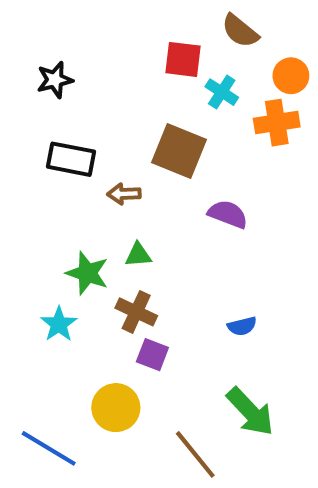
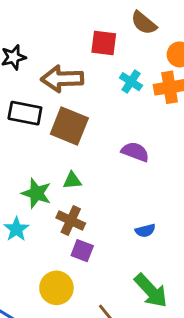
cyan cross: (222, 92) -> (131, 82), moved
brown square: (179, 151) -> (69, 126), moved
brown arrow: (124, 194) -> (62, 79), moved, size x1.8

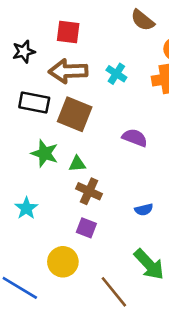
red square: (104, 43) -> (68, 32), moved
cyan cross: (131, 82) -> (116, 74), moved
green star: (36, 193) -> (45, 153), moved
brown cross: (71, 221) -> (89, 191), moved

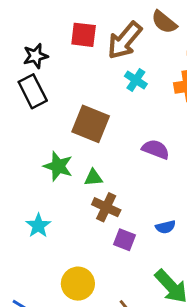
brown arrow: (68, 71) -> (125, 40), moved, turned -48
black rectangle: (34, 102) -> (33, 91), moved, turned 52
purple square: (86, 228) -> (125, 240), moved

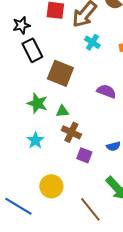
black rectangle: (33, 91) -> (32, 50), moved
cyan star: (38, 226) -> (35, 140), moved

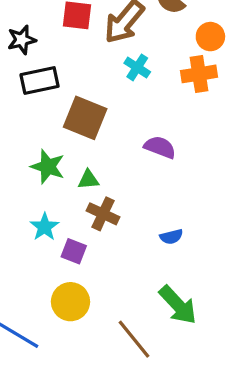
black rectangle: (32, 50) -> (40, 80), turned -75
purple square: (84, 155) -> (74, 251), moved

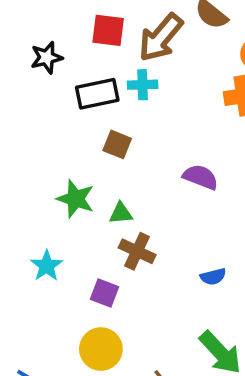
cyan cross: (137, 67) -> (143, 85), moved, turned -35
black rectangle: (40, 80) -> (97, 94), moved
brown square: (85, 118) -> (117, 144), size x0.6
cyan star: (44, 227) -> (47, 266), moved

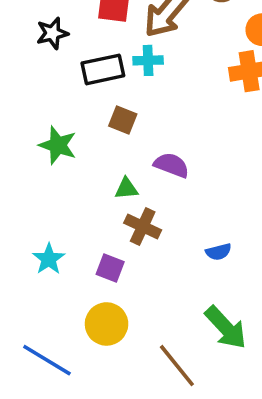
purple semicircle: (200, 177) -> (172, 165), moved
green star: (76, 199) -> (58, 145), moved
cyan star: (47, 266) -> (49, 259), moved

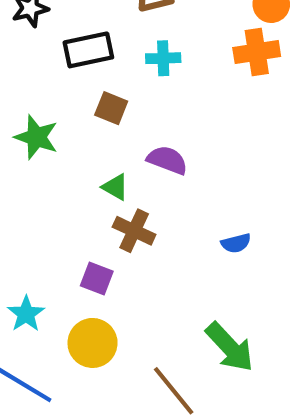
cyan cross: (148, 60) -> (163, 58), moved
green triangle: (126, 189) -> (115, 187), turned 35
blue semicircle: (218, 252) -> (236, 243), moved
cyan star: (49, 259) -> (26, 314), moved

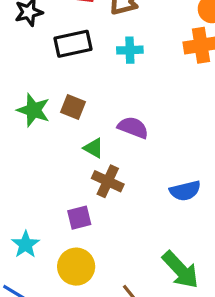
brown square: (111, 108) -> (73, 107), moved
blue semicircle: (236, 243) -> (185, 191), size x1.4
purple square: (97, 279) -> (79, 218), turned -35

